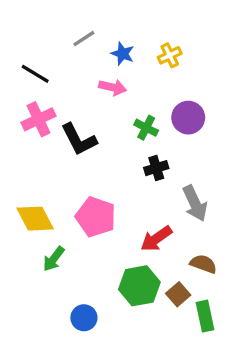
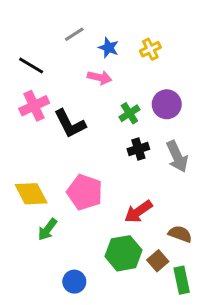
green cross: (146, 128) -> (129, 113), turned 30
gray arrow: (195, 203) -> (177, 156), moved

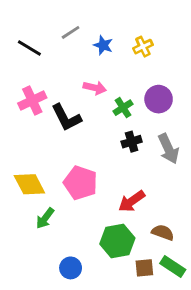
black line: (31, 66) -> (29, 48), moved
pink arrow: (100, 77) -> (95, 88), moved
brown semicircle: (180, 234) -> (163, 232), moved
brown square: (158, 261) -> (144, 268), moved, turned 36
green rectangle: (182, 280) -> (173, 267), turned -45

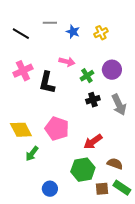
gray line: (71, 32) -> (50, 23), turned 32
black L-shape: (66, 118) -> (47, 83), turned 40

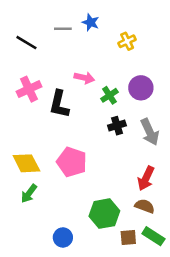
blue star: (73, 32) -> (91, 22), moved
red arrow: (93, 142) -> (146, 178), moved, turned -30
green arrow: (32, 154) -> (29, 193), moved

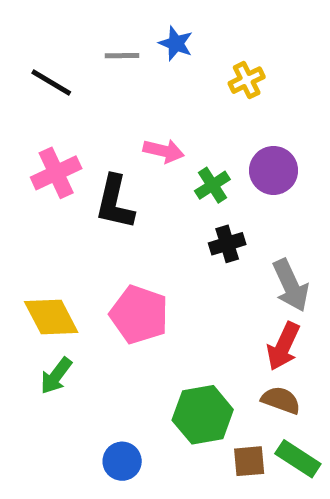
gray arrow: (150, 132) -> (291, 285), moved

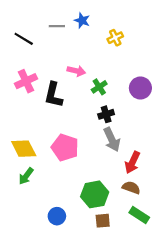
purple circle: (274, 170) -> (140, 88), moved
gray arrow: (291, 285) -> (112, 139), moved
brown square: (249, 461) -> (103, 221), moved

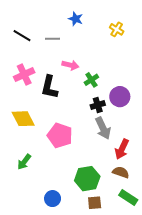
gray line: (57, 26) -> (53, 39), moved
yellow cross: (115, 38) -> (117, 29), moved, turned -32
purple circle: (140, 88) -> (120, 97), moved
yellow diamond: (24, 149) -> (23, 119), moved

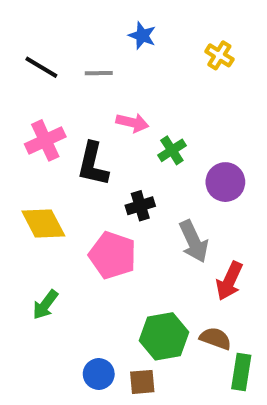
black cross: (98, 105) -> (140, 206), moved
brown semicircle: (121, 172) -> (215, 338), moved
green rectangle: (128, 198) -> (241, 372), turned 66
brown square: (95, 203) -> (142, 382), moved

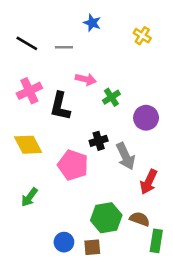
black cross: (140, 206) -> (99, 141), moved

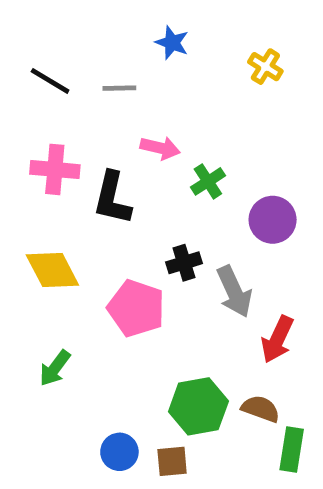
pink cross: (29, 91) -> (55, 169), turned 30

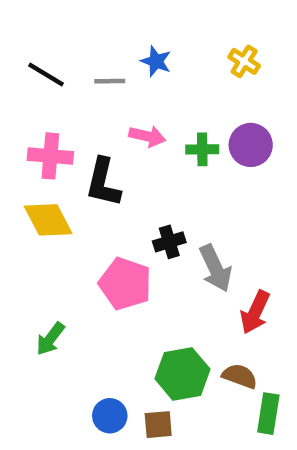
blue star: (172, 43) -> (156, 61), moved
green cross: (208, 181) -> (202, 149), moved, turned 32
purple circle: (273, 220) -> (251, 145), moved
yellow diamond: (52, 270) -> (48, 220), moved

